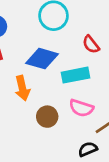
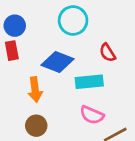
brown circle: (47, 117) -> (36, 126), moved

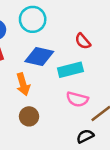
cyan circle: (73, 21) -> (33, 19), moved

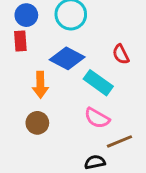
cyan rectangle: (70, 70) -> (98, 83), turned 35

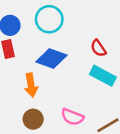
cyan rectangle: (98, 83) -> (103, 76), moved
pink semicircle: (97, 118) -> (72, 117), moved

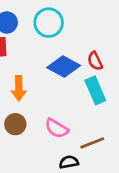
blue diamond: (51, 58) -> (64, 66), moved
cyan rectangle: (103, 76) -> (95, 90), turned 30

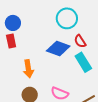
cyan circle: (49, 23) -> (67, 18), moved

